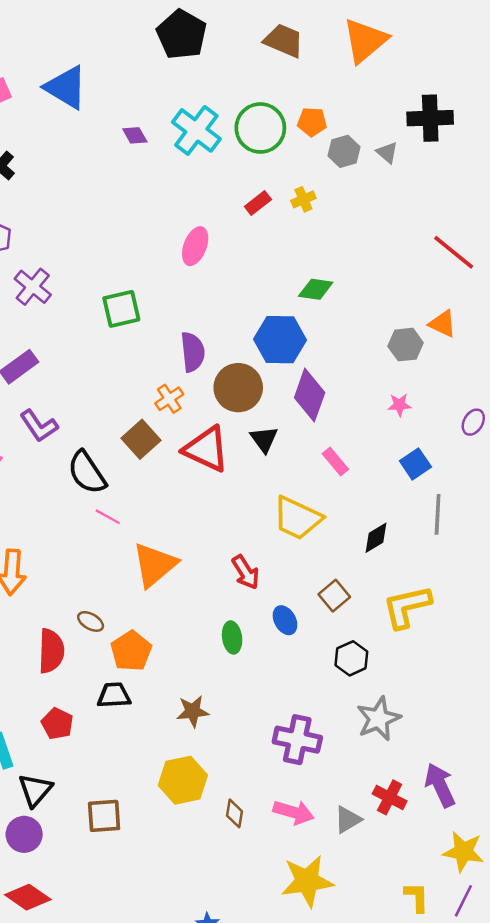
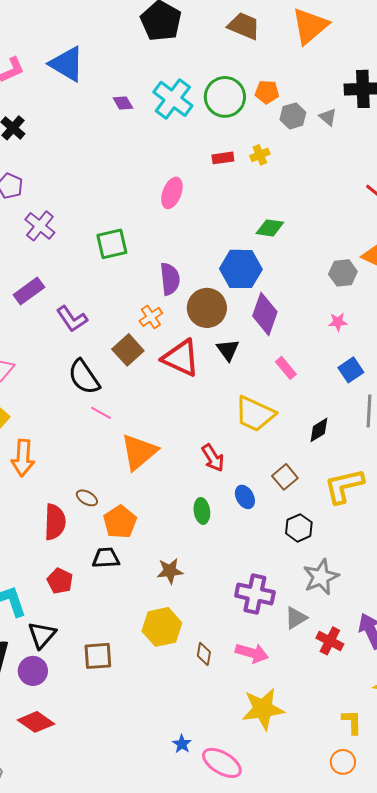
red rectangle: (258, 203) -> (223, 158), turned 30
purple L-shape: (39, 426) -> (72, 319), moved
gray triangle: (348, 820) -> (296, 618), moved

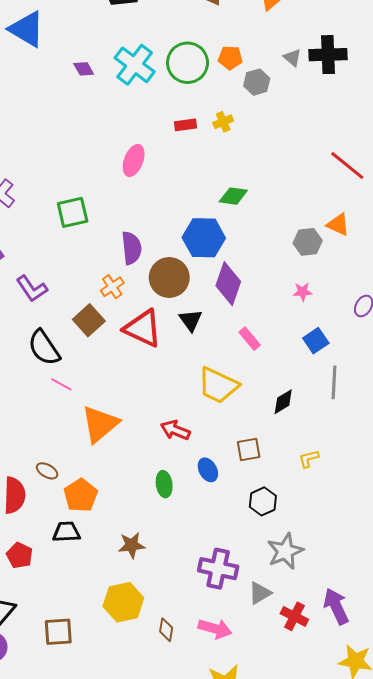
gray triangle: (328, 117) -> (292, 58), moved
red arrow: (213, 458) -> (175, 430), turned 144
brown square: (285, 477) -> (249, 450), turned 30
yellow L-shape: (344, 486) -> (309, 459), size x0.5

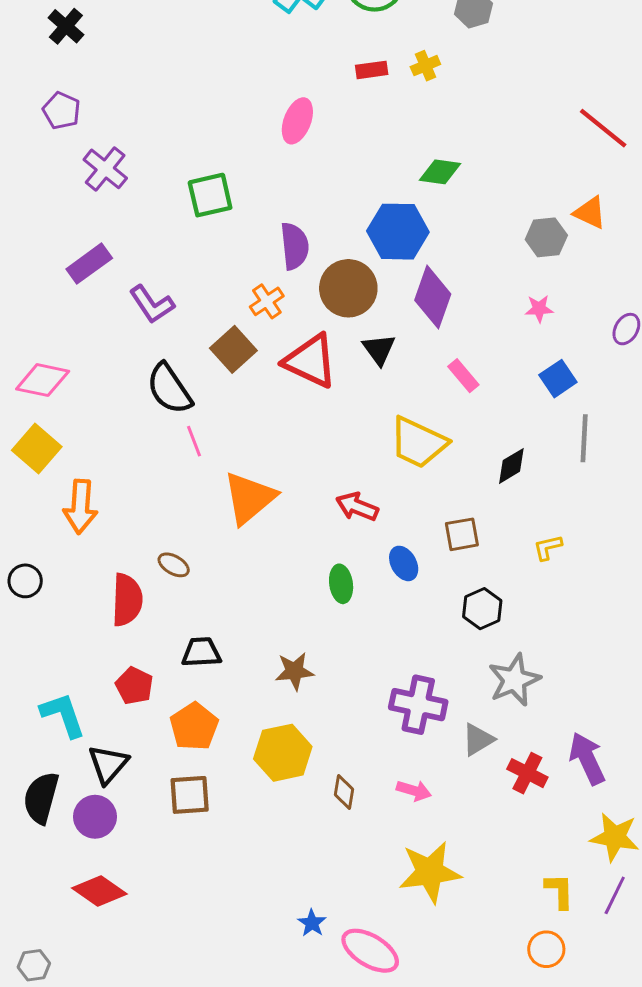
pink line: (61, 384) -> (194, 441), turned 40
orange pentagon: (81, 495) -> (194, 726), moved
pink arrow: (215, 629) -> (414, 791), size x0.7

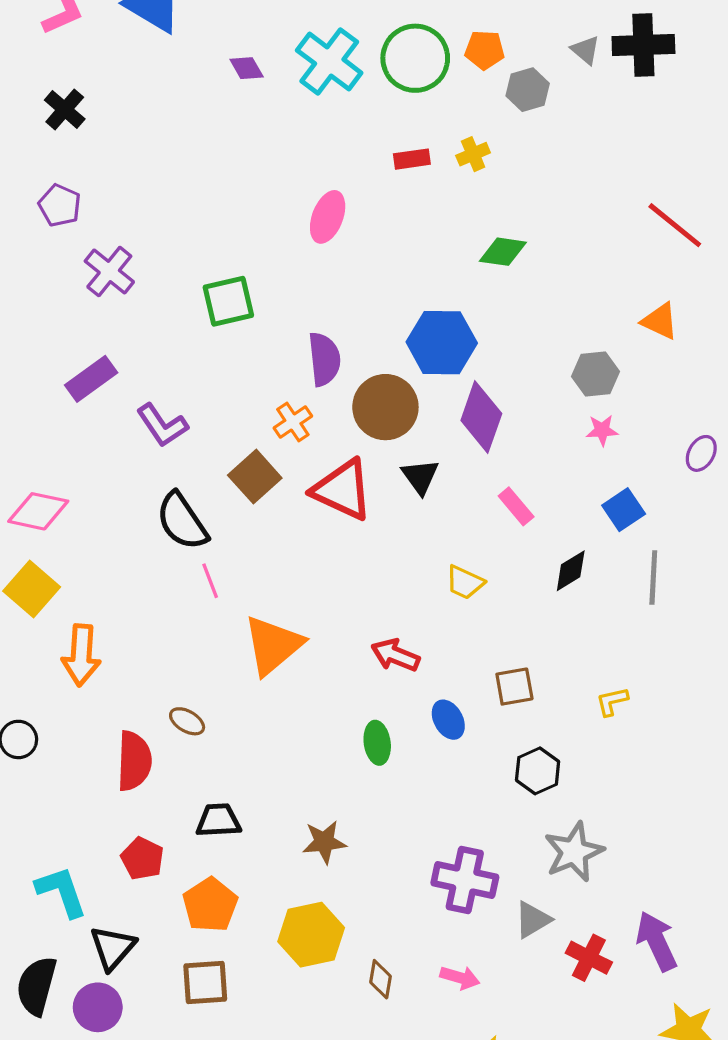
green diamond: (440, 172) -> (503, 252), moved
gray hexagon: (546, 237) -> (595, 374), moved
yellow trapezoid: (418, 443) -> (465, 582), size x0.6
black diamond: (511, 466) -> (571, 571), moved

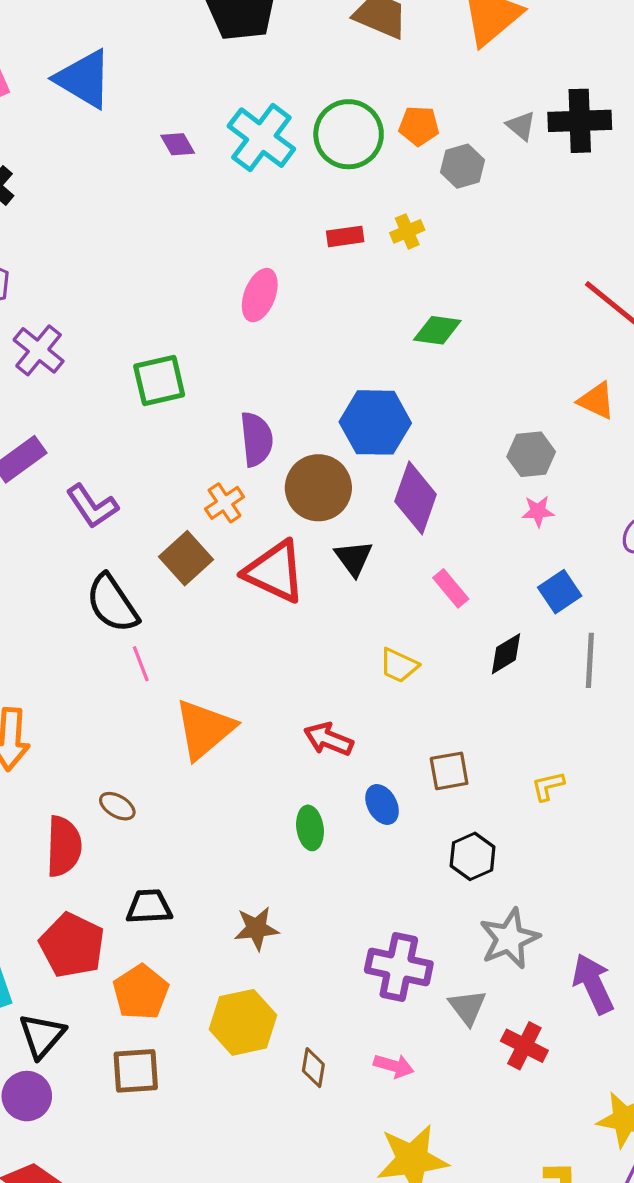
red pentagon: (142, 859) -> (72, 945), size x1.5
gray triangle: (533, 920) -> (468, 1007), turned -36
purple arrow: (657, 941) -> (593, 984), moved

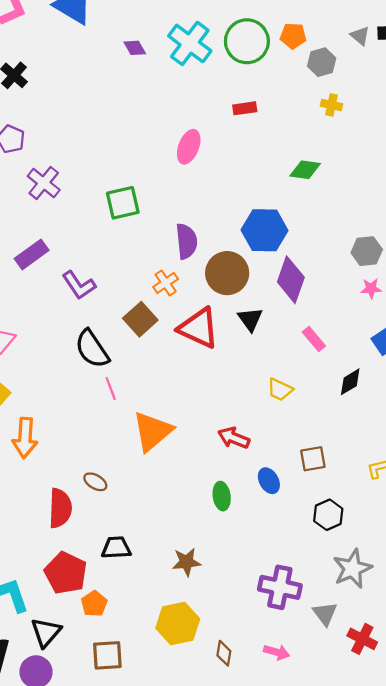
yellow cross: (407, 231) -> (332, 105), moved, turned 35
orange pentagon: (141, 992) -> (94, 604), moved, size x0.7

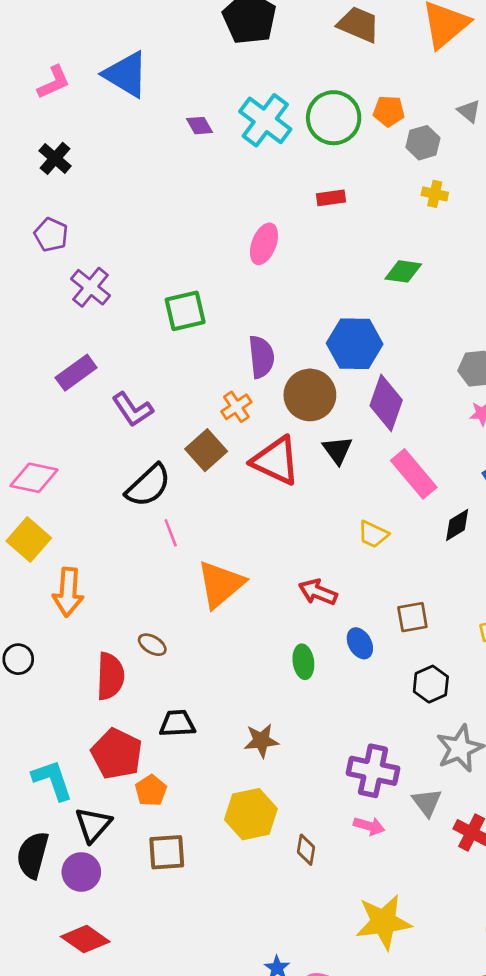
pink rectangle: (314, 339) -> (414, 474), size x1.6
black semicircle: (92, 349) -> (148, 486), turned -99
pink arrow: (277, 652) -> (369, 826), moved

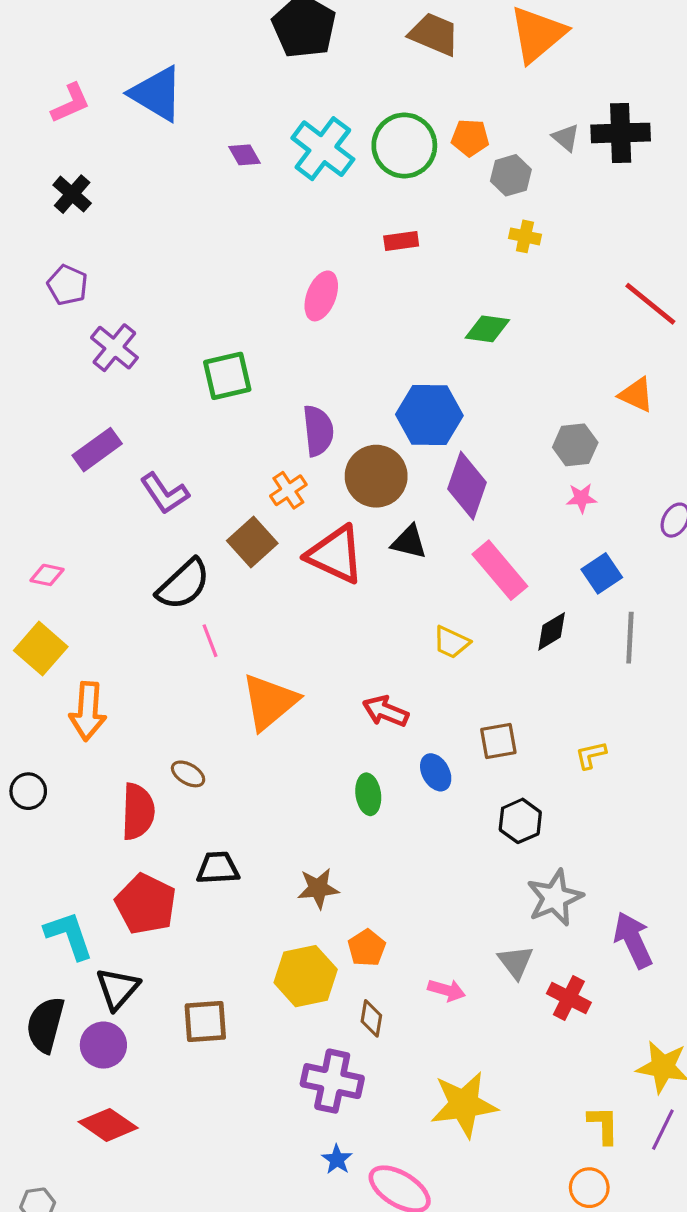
black triangle: (338, 450) -> (409, 542), turned -40
pink diamond: (34, 478) -> (47, 575), size x0.6
purple cross: (373, 771) -> (332, 1081), moved
orange pentagon: (151, 791) -> (367, 948), moved

